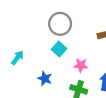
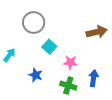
gray circle: (60, 24) -> (34, 23), moved

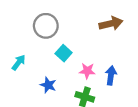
brown arrow: (97, 32) -> (111, 23), moved
blue arrow: (93, 78) -> (111, 76), moved

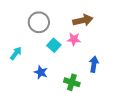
brown arrow: (111, 23) -> (83, 20), moved
pink star: (87, 71) -> (74, 39), moved

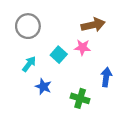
gray circle: (39, 22) -> (28, 26), moved
cyan arrow: (16, 53) -> (29, 64), moved

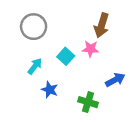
brown arrow: (93, 25) -> (102, 25), turned 120
blue arrow: (106, 77) -> (115, 80), turned 54

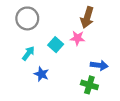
blue arrow: (115, 80) -> (99, 65), turned 35
green cross: (88, 102) -> (89, 85), moved

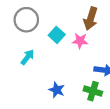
cyan square: (56, 45) -> (57, 35), moved
blue star: (41, 74) -> (57, 90), moved

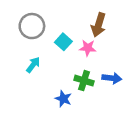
green cross: (93, 91) -> (84, 81), moved

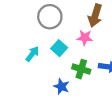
gray circle: (32, 26) -> (50, 17), moved
cyan square: (63, 42) -> (59, 48), moved

